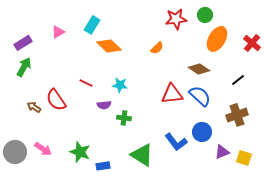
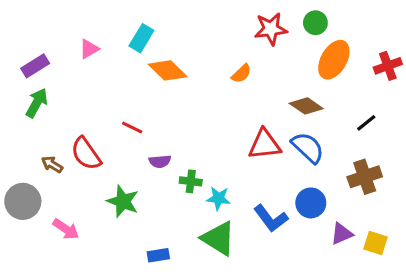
red cross: (252, 43) -> (388, 66), turned 30
cyan star: (120, 85) -> (218, 198), moved
gray circle: (15, 152) -> (23, 201), moved
green star: (80, 152) -> (123, 201), moved

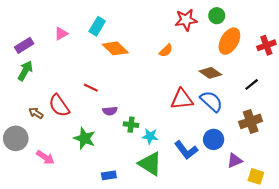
yellow square: (375, 243) -> (256, 176), moved

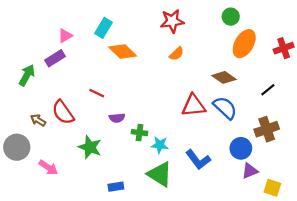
red star: (186, 20) -> (172, 21), moved
purple rectangle: (24, 45) -> (55, 58), moved
blue circle: (214, 139) -> (241, 148), moved

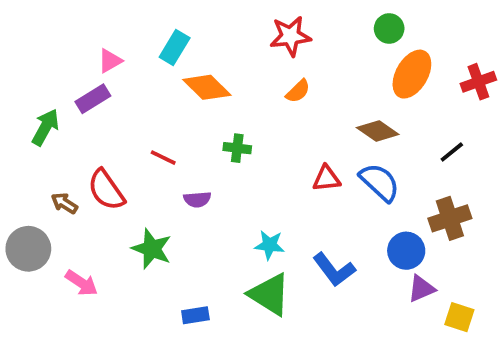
red triangle: (194, 106) -> (326, 179), size x0.7
green cross: (139, 133) -> (237, 148), moved

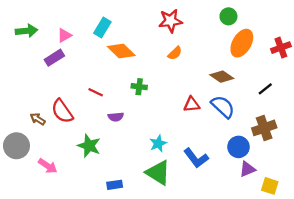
green arrow: (45, 127) -> (27, 31), moved, turned 55
cyan star: (269, 245) -> (158, 144), turned -30

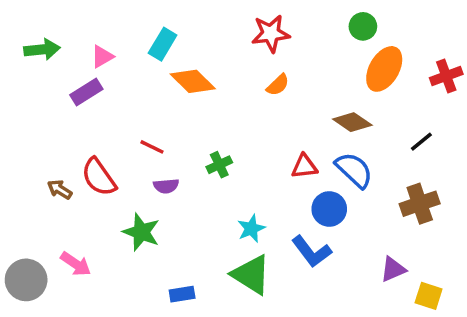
green cross: (139, 87) -> (219, 165), moved, turned -32
purple semicircle: (116, 117) -> (166, 186), moved
gray circle: (16, 146) -> (26, 280), moved
blue circle: (238, 147) -> (329, 209), moved

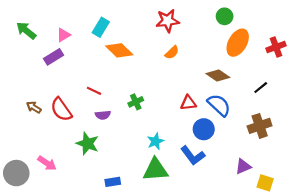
green arrow: (42, 49) -> (26, 31), turned -135
brown arrow: (60, 189) -> (34, 107), moved
green triangle: (251, 275) -> (155, 170), turned -36

